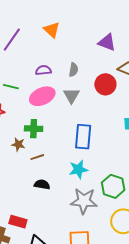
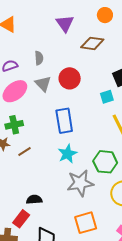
purple triangle: (107, 42) -> (65, 23), turned 48
red circle: (105, 84) -> (70, 78), moved
black semicircle: (42, 184) -> (34, 200), moved
red rectangle: (18, 222) -> (21, 219), turned -54

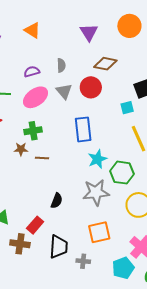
orange circle: (105, 15) -> (129, 26), size x1.5
brown diamond: (92, 43) -> (105, 64), moved
brown line: (25, 151) -> (42, 158), turned 32
cyan star: (67, 154) -> (97, 159), moved
black semicircle: (34, 200) -> (57, 201), moved, turned 112

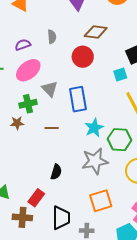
gray triangle: (64, 91) -> (50, 89), moved
brown line: (42, 158) -> (52, 128), moved

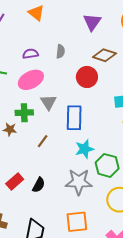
brown line: (52, 128) -> (43, 141), turned -64
red rectangle: (36, 198) -> (15, 181), moved

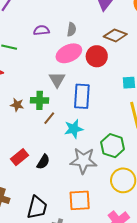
pink ellipse: (31, 80) -> (69, 53), moved
green cross: (24, 113) -> (40, 100), moved
cyan star: (84, 149) -> (74, 129), moved

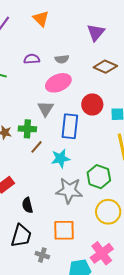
gray semicircle: (72, 29) -> (62, 59), turned 72
red circle: (97, 56) -> (92, 104), moved
black semicircle: (43, 162) -> (27, 205), moved, turned 133

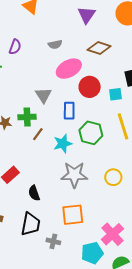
purple semicircle: (32, 59) -> (15, 47), moved, turned 119
pink ellipse: (58, 83) -> (69, 69), moved
blue rectangle: (70, 126) -> (69, 111), size x0.7
green hexagon: (99, 177) -> (91, 133), moved
yellow circle: (108, 212) -> (113, 177), moved, size x0.7

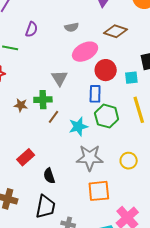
blue rectangle: (69, 111) -> (95, 94), moved
orange square: (73, 215) -> (99, 191), moved

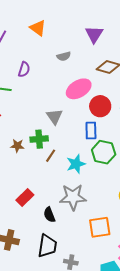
gray semicircle: (72, 27) -> (64, 56), moved
gray star: (90, 158) -> (73, 197), moved

